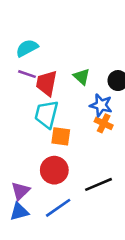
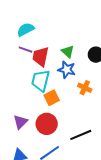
blue star: (101, 105) -> (67, 70), moved
orange square: (61, 136) -> (52, 98), turned -35
purple triangle: (21, 191) -> (20, 122), moved

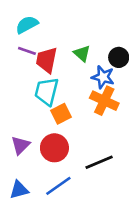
blue star: (67, 70) -> (103, 77), moved
orange cross: (85, 88) -> (104, 101), size x1.5

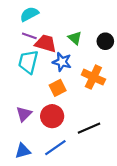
red trapezoid: (47, 60) -> (46, 43), turned 95
blue star: (103, 77) -> (62, 62), moved
cyan trapezoid: (47, 91) -> (28, 62), moved

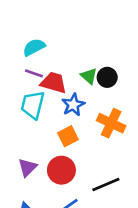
black circle: (105, 41) -> (107, 77), moved
blue star: (62, 62) -> (73, 105), turned 30

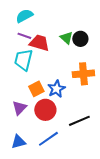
blue star: (73, 105) -> (56, 89), moved
orange cross: (111, 123) -> (83, 74), turned -30
orange square: (68, 136) -> (36, 89), moved

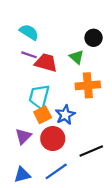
cyan semicircle: (24, 16) -> (29, 32), turned 60
black circle: (80, 39) -> (94, 38), moved
cyan trapezoid: (23, 60) -> (39, 97), moved
orange cross: (83, 74) -> (88, 85), moved

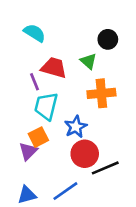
purple line: (29, 55) -> (35, 82), moved, turned 49
orange square: (43, 115) -> (38, 137), moved
red circle: (53, 139) -> (85, 154), moved

